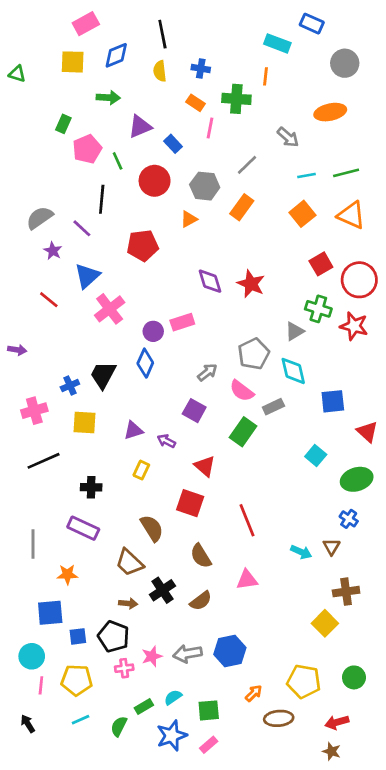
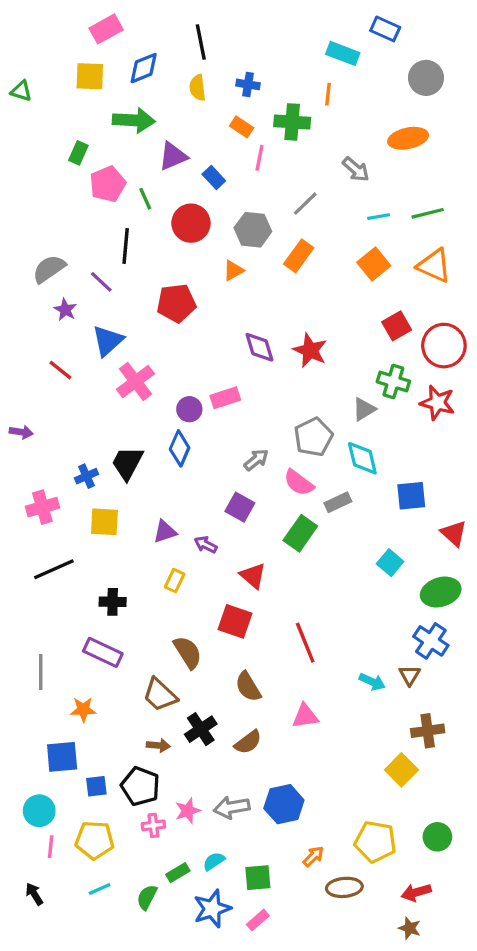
green arrow: (108, 98) -> (134, 120), size x1.4
blue cross: (349, 519) -> (431, 641), size x1.5

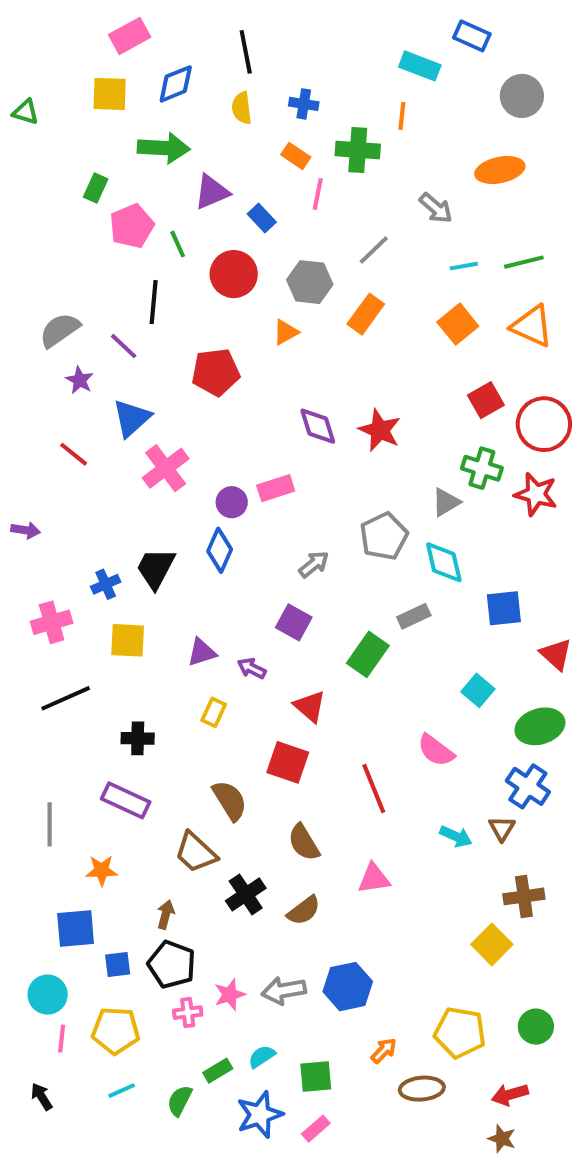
pink semicircle: (299, 483) -> (436, 750), moved
brown arrow: (158, 745) -> (166, 914), moved, turned -80

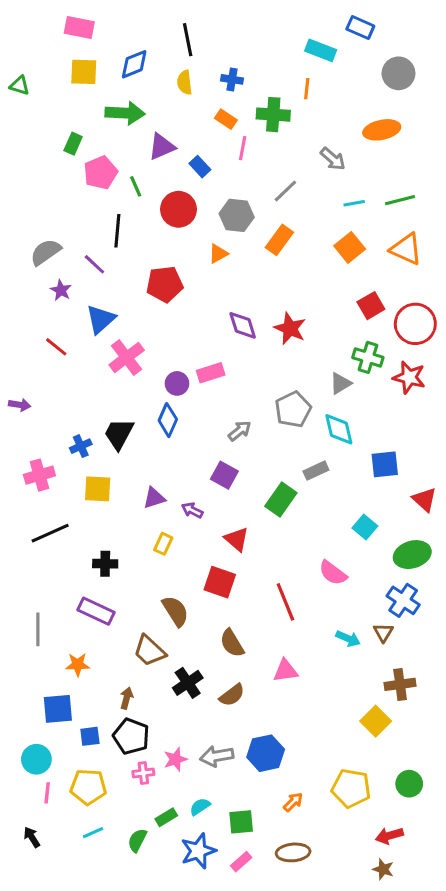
pink rectangle: (130, 36) -> (79, 27), moved, turned 40
brown ellipse: (422, 1089) -> (293, 852), moved

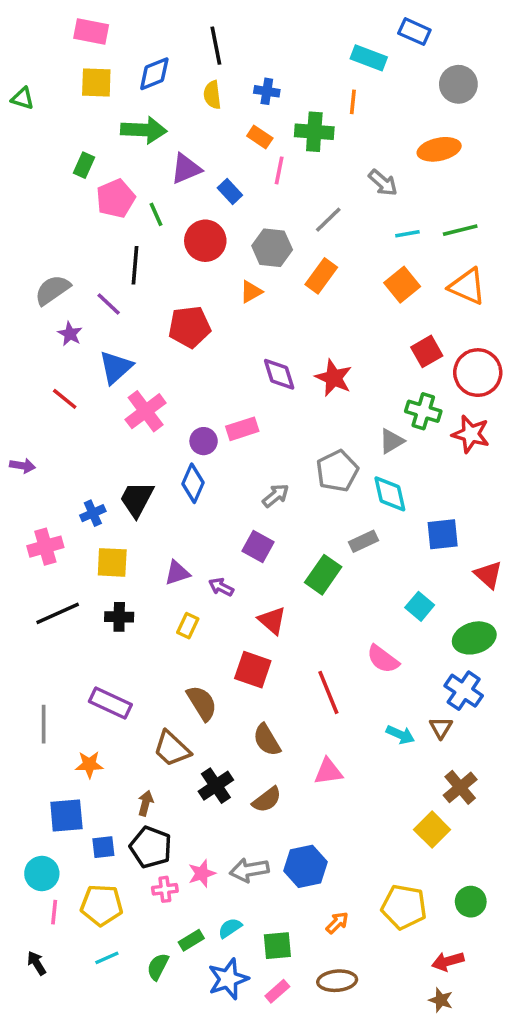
black cross: (105, 564) -> (119, 617), moved
brown cross: (400, 684) -> (460, 787), turned -32

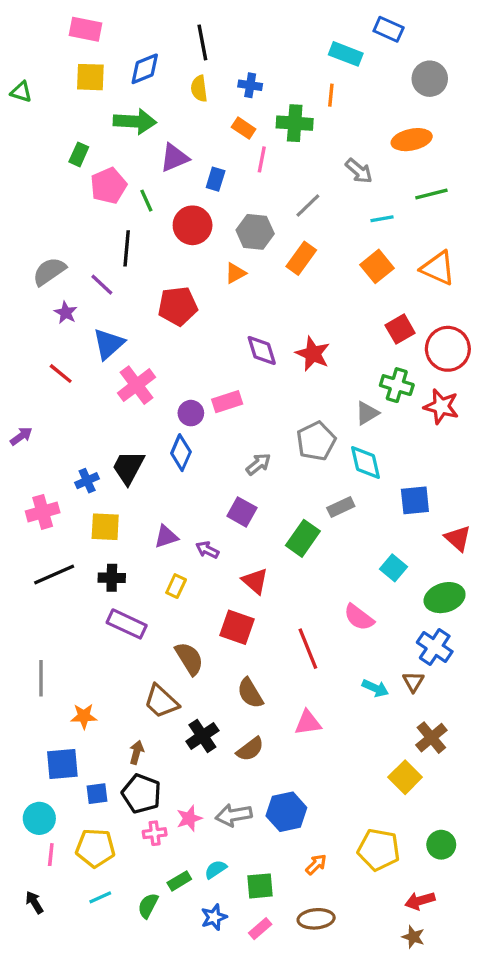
blue rectangle: (230, 192) -> (216, 179), turned 60
green line: (460, 230) -> (431, 194), moved
purple arrow: (22, 466) -> (21, 436), turned -45
purple rectangle: (110, 703) -> (127, 624), moved
blue star: (228, 979) -> (214, 917), size x0.7

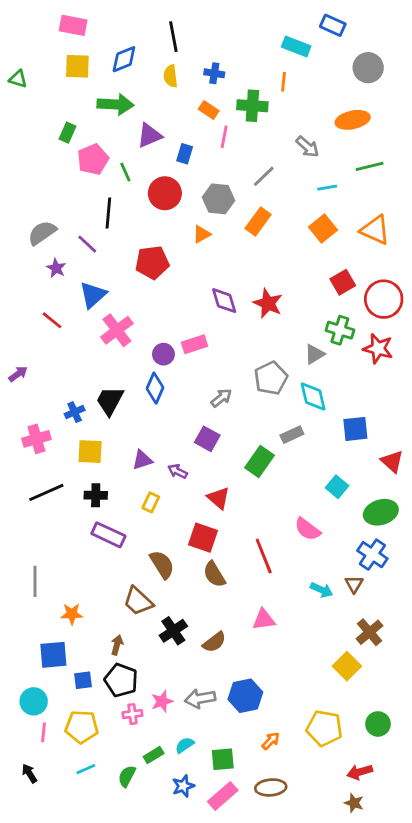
brown semicircle: (250, 693) -> (214, 574), moved
pink rectangle: (260, 929) -> (223, 796), size x1.5

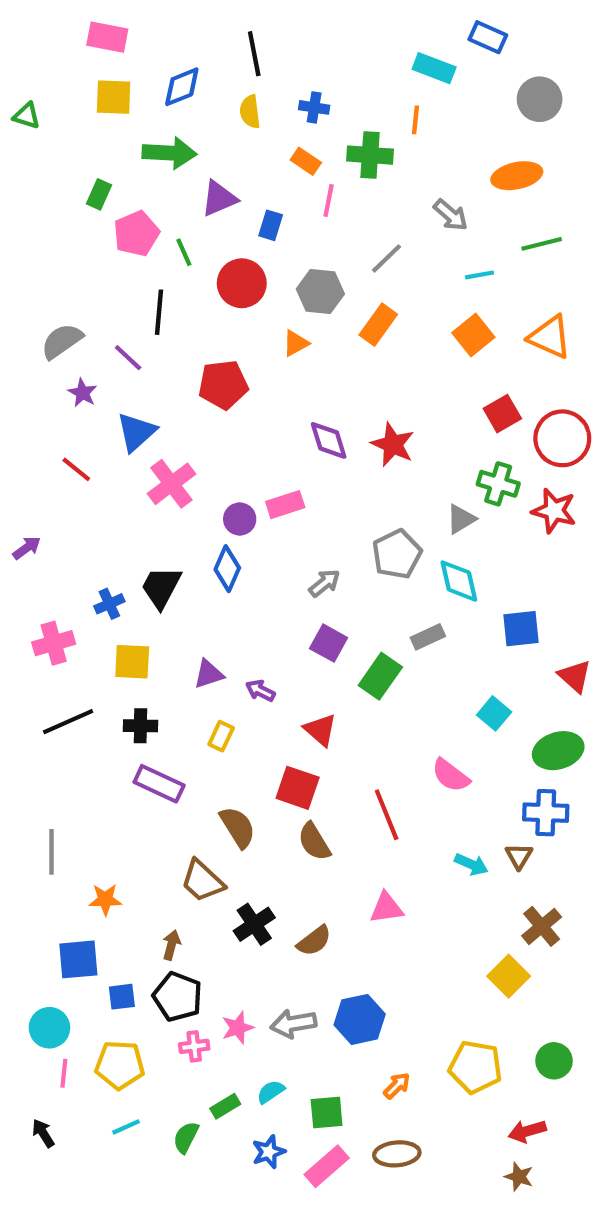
purple square: (207, 439) -> (329, 643), moved
blue cross: (372, 555) -> (546, 813), turned -32

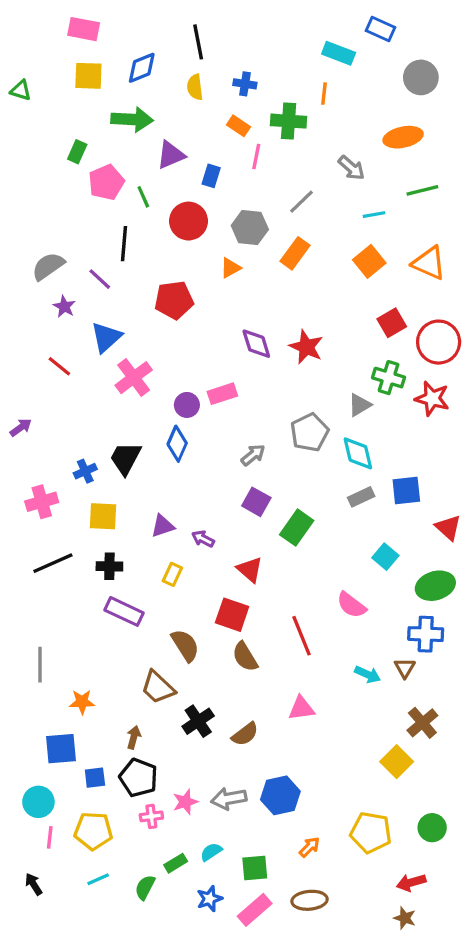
gray rectangle: (428, 637) -> (361, 497), moved

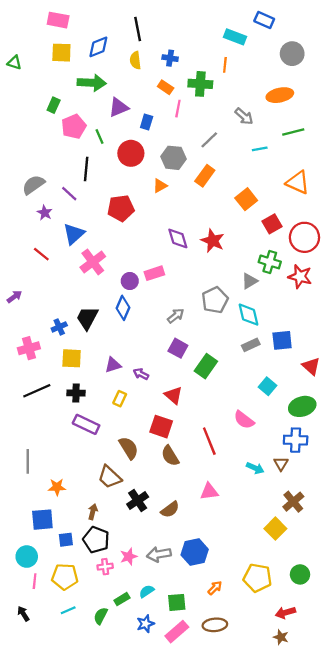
orange square: (369, 261) -> (246, 199), moved

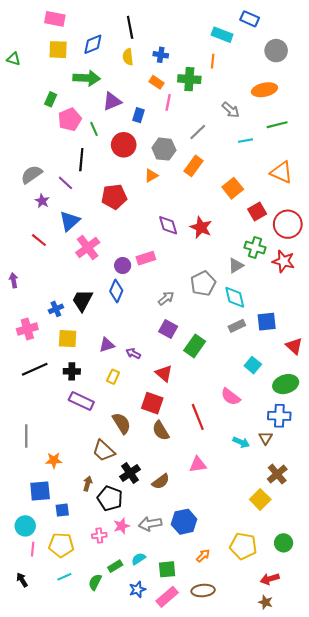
purple arrow: (14, 297) -> (14, 280), turned -64
black pentagon: (96, 540) -> (110, 498), moved

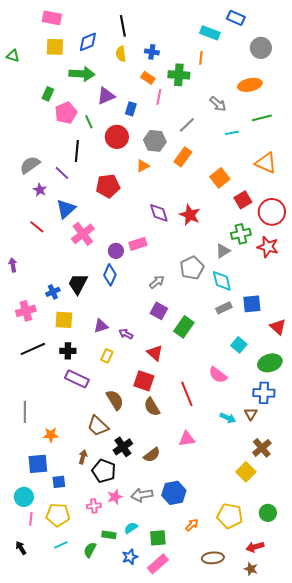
green cross: (255, 247) -> (241, 234), turned -30
green rectangle: (115, 566) -> (109, 535), turned 40
brown ellipse: (203, 591) -> (213, 558), moved

